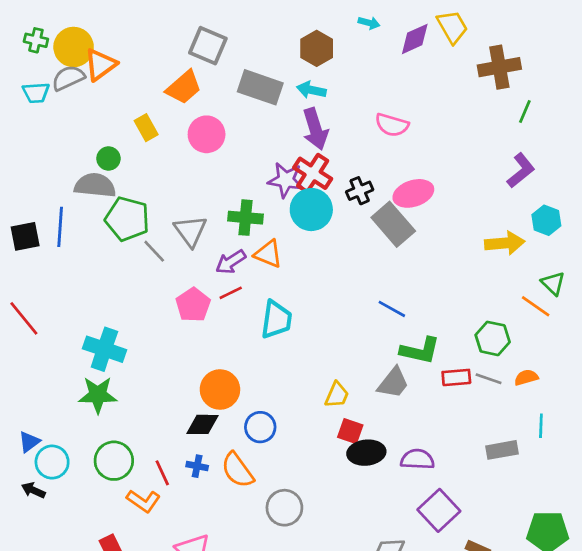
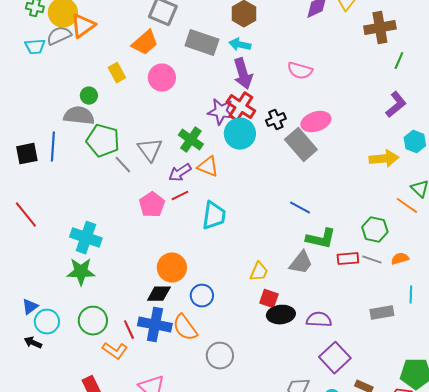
green cross: (245, 218) -> (191, 140), turned 30
blue cross: (197, 466) -> (155, 325), size x2.0

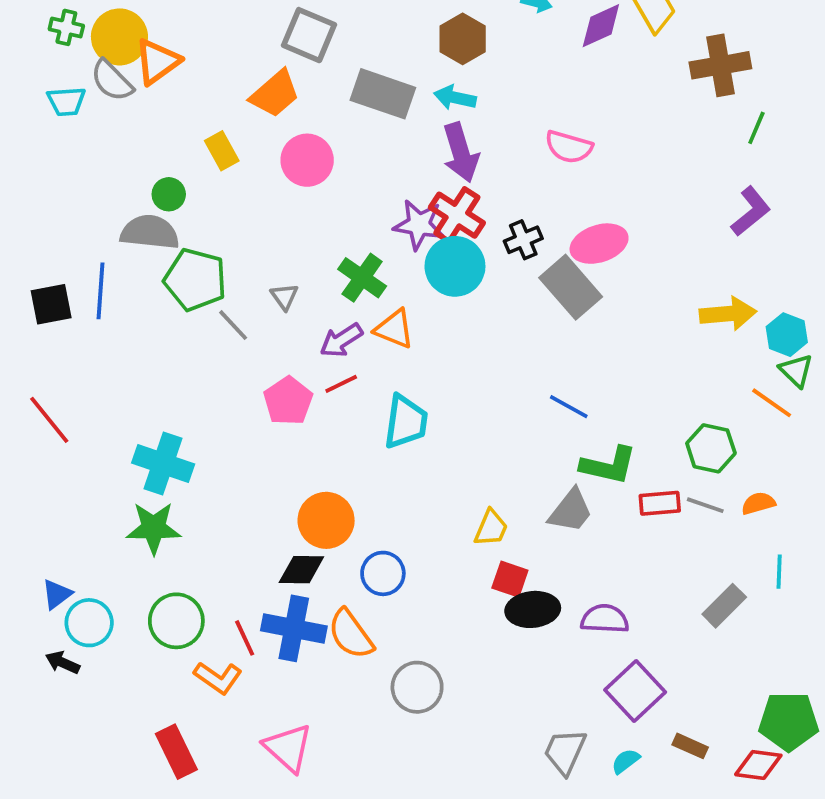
gray semicircle: (59, 36) -> (112, 81), turned -110
cyan hexagon: (415, 142) -> (787, 335), moved
gray triangle: (150, 150) -> (284, 297), size x0.6
gray rectangle: (382, 313) -> (724, 606), turned -35

